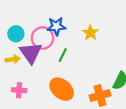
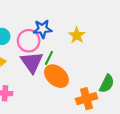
purple triangle: (31, 53) -> (32, 62), moved
orange ellipse: (62, 89) -> (56, 76), moved

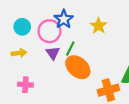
blue star: (43, 29) -> (64, 19), turned -30
purple triangle: (32, 62) -> (53, 53), size x0.6

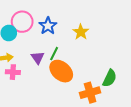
pink circle: (49, 31) -> (22, 22), moved
pink cross: (25, 85) -> (13, 72), moved

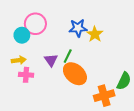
blue star: (48, 26) -> (78, 28), moved, turned 30

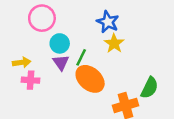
blue star: (78, 28) -> (108, 22), moved, turned 30
yellow star: (95, 34) -> (114, 43), moved
cyan circle: (22, 35) -> (60, 43), moved

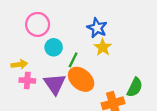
purple triangle: (61, 62) -> (55, 84), moved, size x1.5

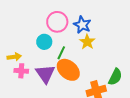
pink circle: (38, 24) -> (57, 22), moved

